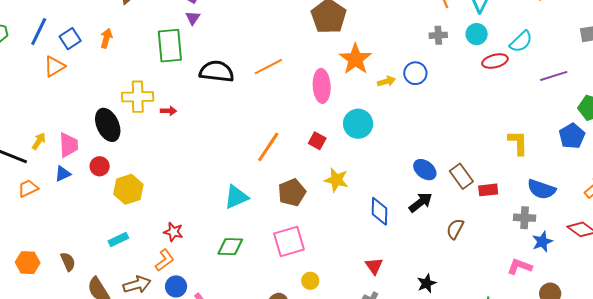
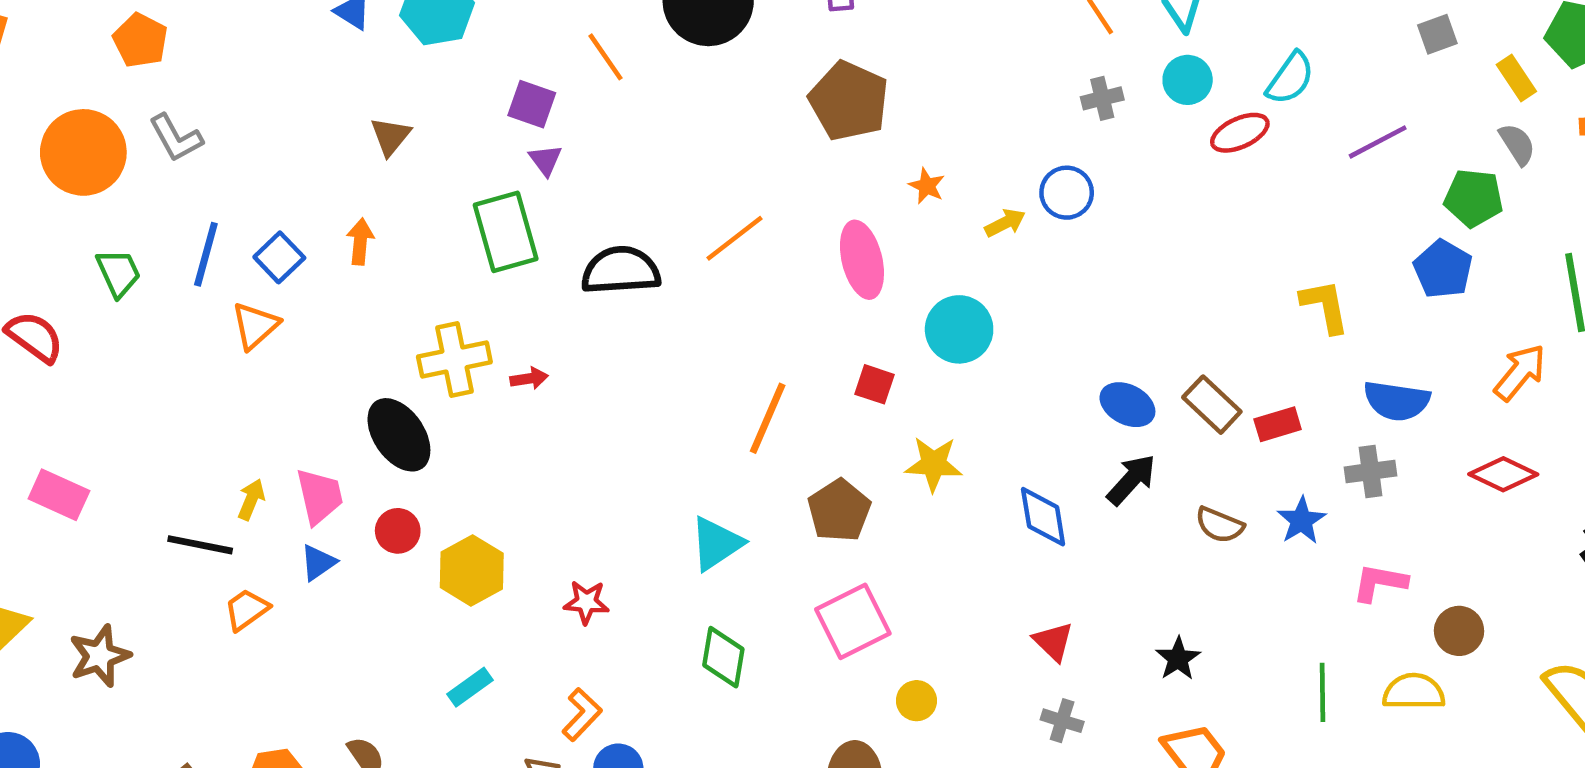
orange star: (355, 59) -> (927, 186), size x0.5
brown semicircle: (455, 229) -> (1220, 525), turned -85
red star: (173, 232) -> (586, 602), moved
blue star: (542, 242) -> (1301, 521), moved
green diamond: (230, 247) -> (723, 657), turned -72

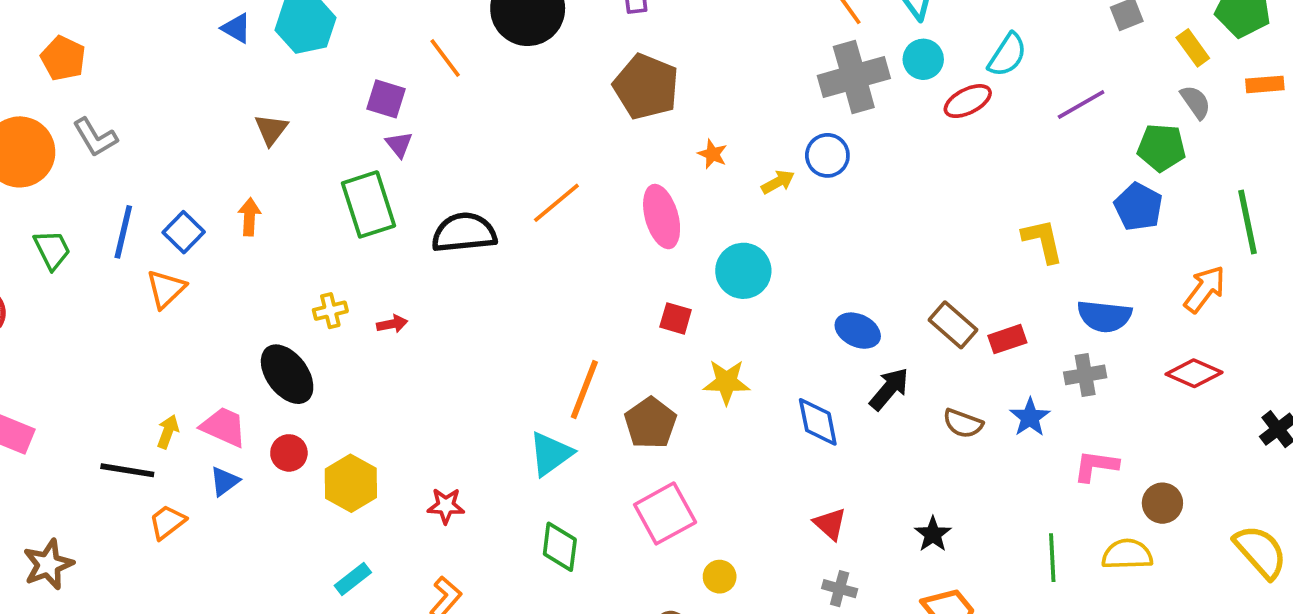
gray cross: (1102, 98) -> (854, 77), size x2.0
yellow cross: (454, 359) -> (330, 311), size x0.6
blue ellipse: (1127, 405) -> (858, 331), moved
orange line: (768, 418) -> (584, 389), moved
pink trapezoid: (319, 496) -> (224, 427), turned -51

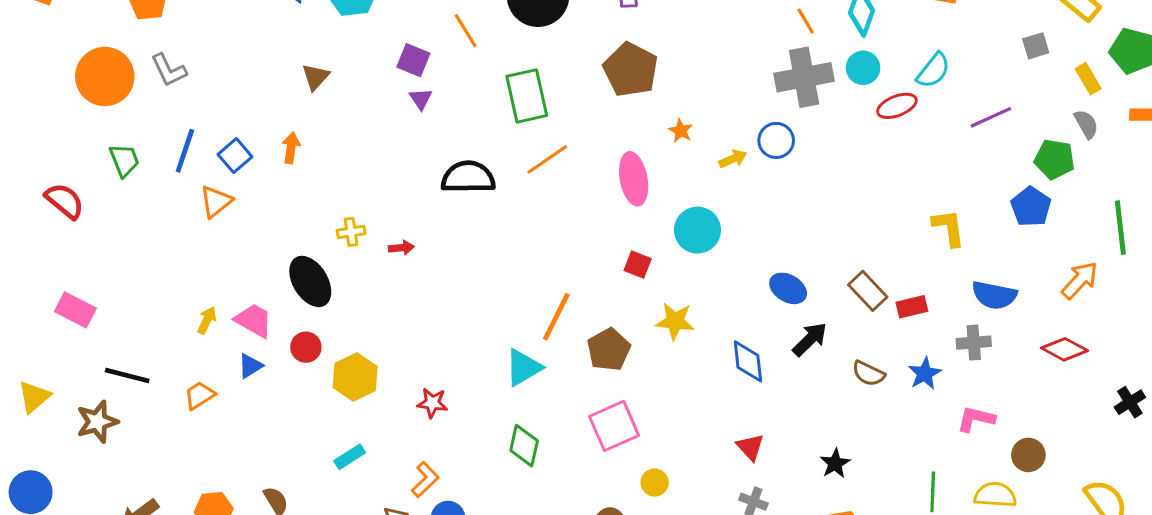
green rectangle: (368, 204) -> (527, 96), moved
black line: (127, 470) -> (127, 376), moved

